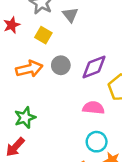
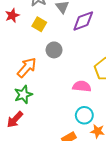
purple diamond: (94, 67) -> (83, 21), moved
orange arrow: (29, 69) -> (27, 68), moved, turned -35

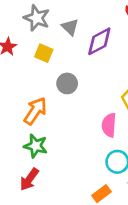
pink semicircle: (82, 86) -> (109, 125), turned -84
green star: (23, 94) -> (36, 146), turned -30

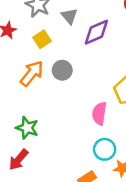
yellow square: (44, 53) -> (42, 39), turned 30
orange arrow: (35, 111) -> (32, 73), moved

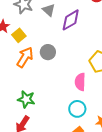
yellow square: (42, 39) -> (19, 35), moved
cyan circle: (105, 149) -> (77, 109), moved

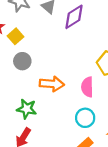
gray circle: (48, 52) -> (22, 61), moved
orange arrow: (25, 57) -> (52, 84), moved, turned 65

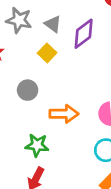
yellow square: (16, 36) -> (47, 53), moved

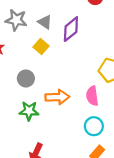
green star: (37, 145) -> (29, 111), moved

